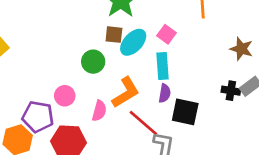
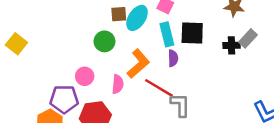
black square: (185, 112) -> (192, 33), moved

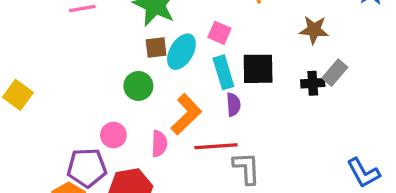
red line: (159, 88) -> (216, 146), turned -32

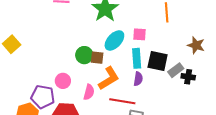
pink square: (219, 33) -> (140, 34), turned -32
brown square: (156, 48) -> (97, 58), moved
gray rectangle: (335, 73) -> (176, 70), moved

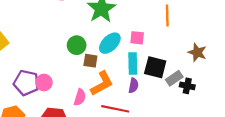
green circle: (84, 55) -> (77, 45), moved
pink circle: (63, 81) -> (44, 82), moved
purple pentagon: (43, 97) -> (26, 83), moved

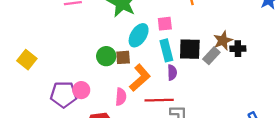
green circle: (77, 45) -> (106, 56), moved
brown star: (197, 52) -> (223, 40), moved, turned -30
black cross: (187, 86) -> (238, 49), moved

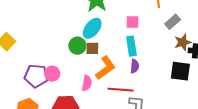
cyan ellipse: (139, 35) -> (92, 28), moved
black square: (190, 49) -> (180, 71), moved
gray rectangle: (211, 56) -> (173, 22), moved

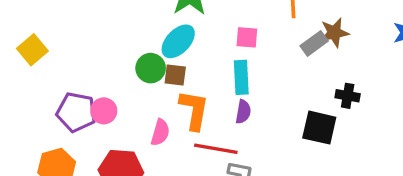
brown star: (183, 42) -> (334, 33), moved
orange L-shape: (105, 68) -> (194, 110), turned -50

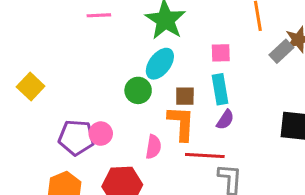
brown square: (175, 75) -> (185, 96), moved
purple semicircle: (243, 112) -> (225, 120), turned 30

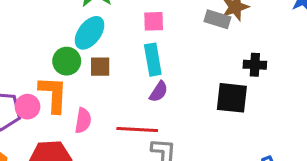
gray rectangle: (281, 51) -> (217, 19), turned 60
brown square: (185, 96) -> (100, 67), moved
orange L-shape: (181, 123) -> (53, 94), moved

